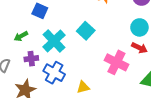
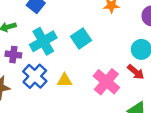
yellow triangle: (83, 87) -> (65, 80), moved

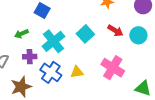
red arrow: (136, 72) -> (115, 31), moved

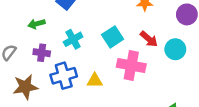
cyan cross: (53, 41) -> (73, 39), size x0.7
pink cross: (113, 68) -> (131, 66), moved, turned -30
blue cross: (51, 72) -> (64, 76), turned 30

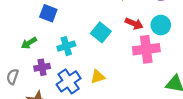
cyan cross: (73, 39) -> (66, 46), turned 30
pink cross: (131, 66) -> (146, 49), moved

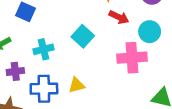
red arrow: (134, 24) -> (119, 17), moved
blue cross: (69, 81) -> (44, 89), turned 30

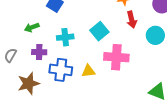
red arrow: (119, 17) -> (132, 20), turned 42
pink cross: (132, 58) -> (116, 57), moved

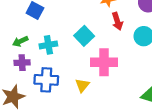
green arrow: (32, 27) -> (20, 41), moved
yellow triangle: (88, 71) -> (82, 85), moved, turned -40

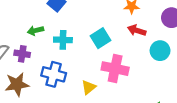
red arrow: (117, 21) -> (137, 30), turned 114
purple cross: (22, 63) -> (22, 54), moved

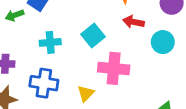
green arrow: (35, 30) -> (15, 15), moved

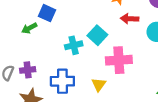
cyan cross: (50, 42) -> (74, 45), moved

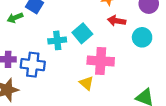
blue cross: (62, 81) -> (33, 65), moved
yellow triangle: (99, 85) -> (86, 83), moved, turned -32

